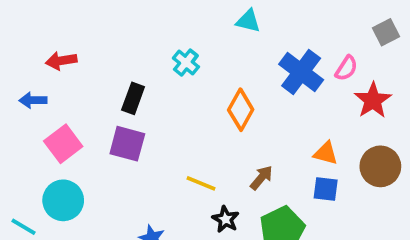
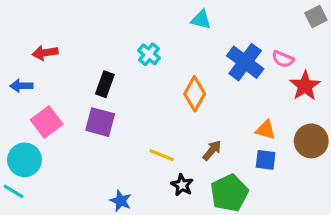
gray square: (386, 32) -> (316, 17), moved
pink semicircle: (346, 68) -> (283, 59), turned 80
cyan circle: (63, 200) -> (25, 160), moved

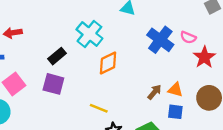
cyan cross: (149, 54) -> (89, 34), size x1.6
black rectangle: (105, 84) -> (57, 56), turned 30
orange diamond: (195, 94) -> (108, 63), moved, turned 35
brown arrow: (212, 150) -> (154, 92), moved

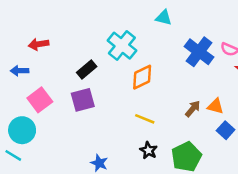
purple square: (53, 84) -> (83, 100), turned -30
yellow line: (99, 108) -> (145, 119), moved
blue square: (175, 112) -> (226, 130), moved, turned 35

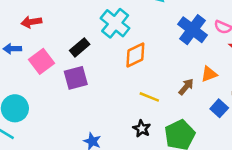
pink square: (40, 100) -> (42, 61), moved
orange triangle: (215, 106) -> (209, 74), moved, turned -36
yellow line: (145, 119) -> (149, 97), moved

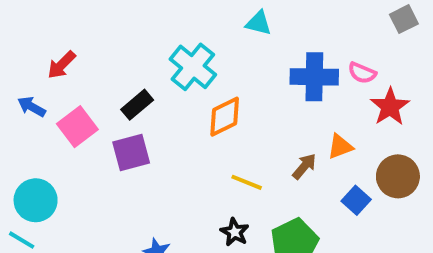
red arrow: (31, 22) -> (61, 65), turned -36
blue cross: (192, 30) -> (314, 77), turned -36
blue arrow: (12, 49) -> (32, 107), turned 30

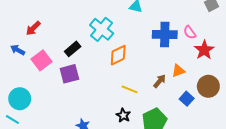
pink semicircle: (362, 73) -> (190, 32), turned 32

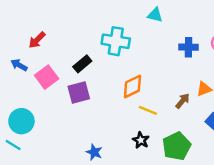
cyan cross: (102, 29) -> (116, 41), turned -30
blue cross: (165, 34) -> (189, 47), size x0.7
orange diamond: (118, 55) -> (132, 87), moved

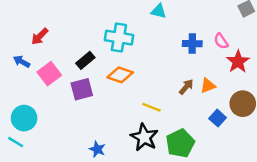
orange diamond: (132, 87) -> (120, 75), moved, turned 45
brown arrow: (183, 101) -> (186, 87), moved
black star: (141, 140) -> (144, 137), size x1.6

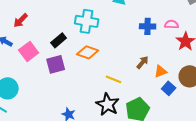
pink semicircle: (221, 41) -> (172, 24), turned 128
orange triangle: (208, 86) -> (161, 71), moved

